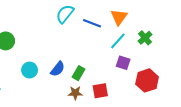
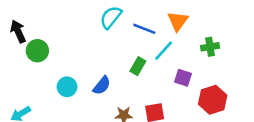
green cross: (145, 38) -> (210, 47), turned 32
cyan line: (118, 41) -> (164, 51), moved
green rectangle: (78, 73) -> (138, 66), moved

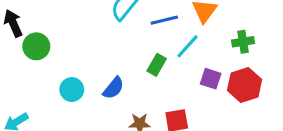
blue line: (144, 29) -> (164, 20), turned -35
red hexagon: (213, 100) -> (245, 85), moved

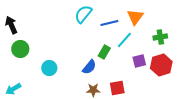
green circle: (36, 46) -> (20, 49), moved
purple square: (211, 79) -> (139, 61), turned -32
blue semicircle: (113, 88) -> (89, 67), moved

